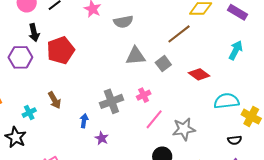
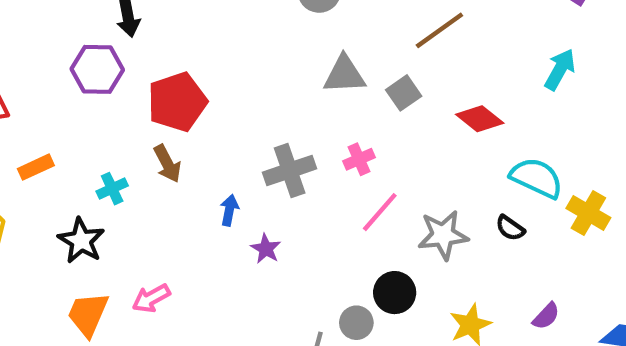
red pentagon: (61, 50) -> (177, 102), moved
cyan semicircle: (227, 101) -> (537, 178), turned 30
black semicircle: (235, 140) -> (510, 228), moved, turned 40

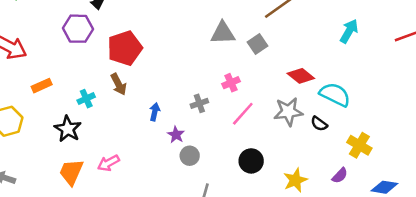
red diamond: (480, 119) -> (301, 76), moved
gray cross: (290, 170) -> (199, 103), moved, size x0.6
yellow cross: (588, 213) -> (359, 145), moved
gray star: (443, 235) -> (288, 112), moved
gray circle: (356, 323) -> (190, 156), moved

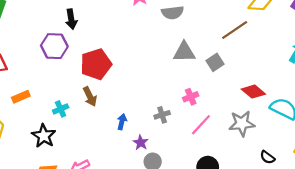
black semicircle: (319, 124) -> (267, 157), moved

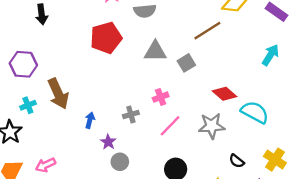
purple hexagon: (54, 46) -> (23, 64), moved
red pentagon: (96, 64) -> (106, 38), moved
brown arrow: (90, 97) -> (58, 94), size x1.5

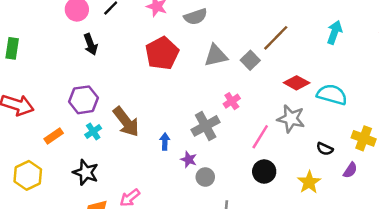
brown line: (207, 31) -> (276, 38), moved
cyan cross: (28, 105) -> (93, 131), moved
gray cross: (131, 114) -> (206, 126), size x1.6
pink line: (170, 126) -> (260, 137), moved
gray star: (212, 126) -> (291, 119), turned 30

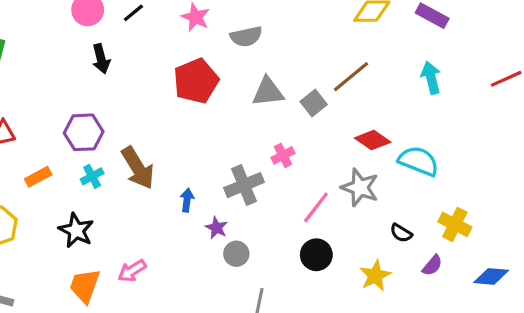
cyan arrow: (335, 32) -> (431, 78), turned -40

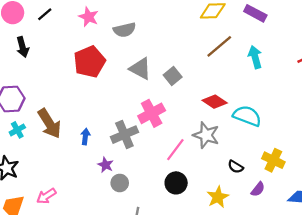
brown line: (351, 77) -> (219, 46), moved
gray triangle: (268, 92) -> (140, 69), turned 35
pink cross: (283, 155) -> (152, 113), size x1.6
blue arrow: (187, 200) -> (85, 137), moved

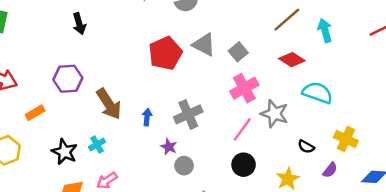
red pentagon: (90, 62) -> (165, 53), moved
red diamond: (215, 102) -> (292, 60), moved
pink cross: (152, 113) -> (244, 88), moved
cyan cross: (17, 130) -> (97, 145), moved

